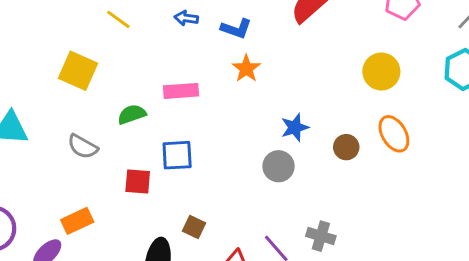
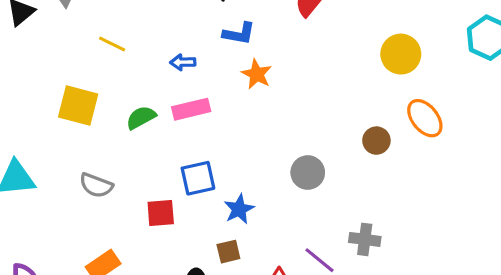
blue arrow: (186, 18) -> (183, 62), moved
green semicircle: (132, 114) -> (141, 118), moved
blue star: (295, 127) -> (239, 209), moved
brown square: (194, 227) -> (228, 252), turned -30

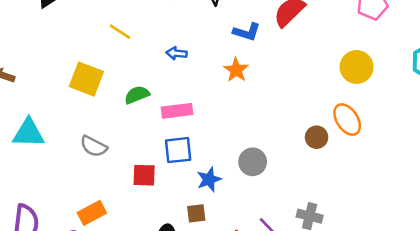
blue L-shape: (239, 34) -> (247, 32), moved
pink rectangle: (191, 109) -> (177, 111), moved
orange ellipse: (425, 118) -> (347, 120), moved
brown circle: (376, 141) -> (317, 137), moved
gray circle: (308, 173) -> (253, 162), moved

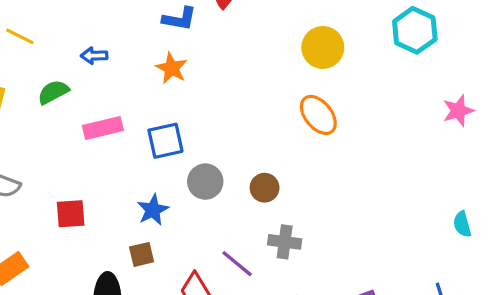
green semicircle: (137, 95) -> (53, 92), moved
brown circle: (317, 137) -> (265, 188), moved
blue square: (178, 150) -> (165, 141), moved

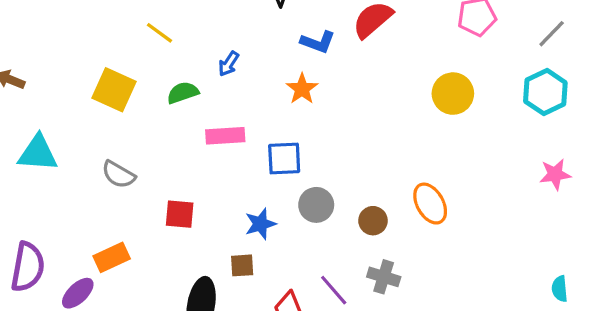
blue arrow: (94, 56) -> (229, 64), turned -65
pink star: (458, 111) -> (555, 174), moved
orange ellipse: (318, 115) -> (430, 204), moved

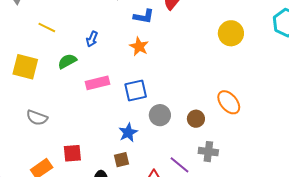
red square: (180, 214) -> (72, 153), moved

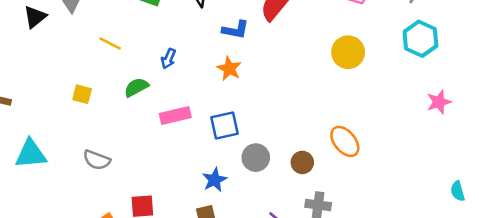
yellow square: (25, 67) -> (82, 94), size x0.6

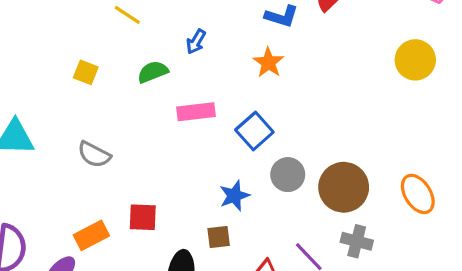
blue square: (224, 125) -> (254, 131), turned -36
orange ellipse: (345, 141) -> (418, 194), moved
brown circle: (302, 162) -> (344, 187), size x1.8

